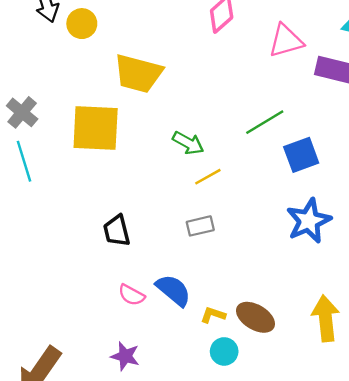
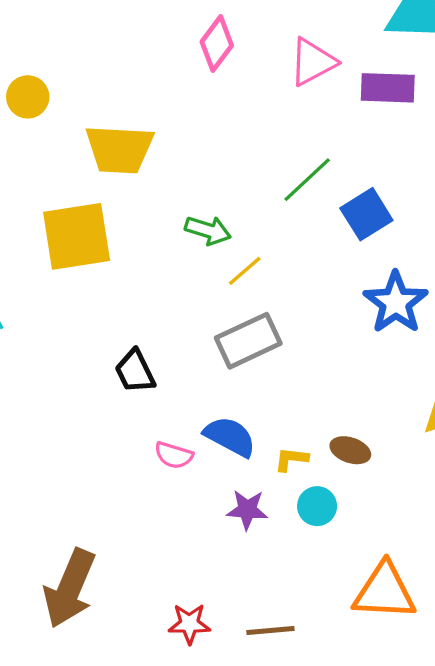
gray rectangle: (200, 226) -> (248, 341), size x1.6
brown ellipse: (256, 317) -> (350, 450), size x0.7
purple star: (125, 356) -> (247, 510), moved

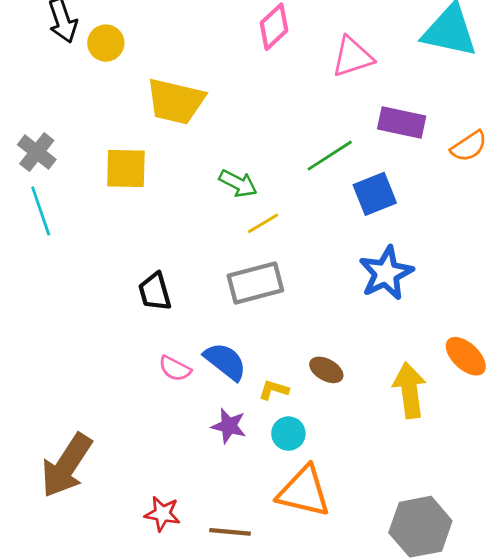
purple rectangle: (388, 88) -> (402, 122), moved
yellow square: (77, 236) -> (126, 169), size x0.7
brown ellipse: (350, 450) -> (326, 370), moved
orange triangle: (384, 591) -> (304, 492), moved

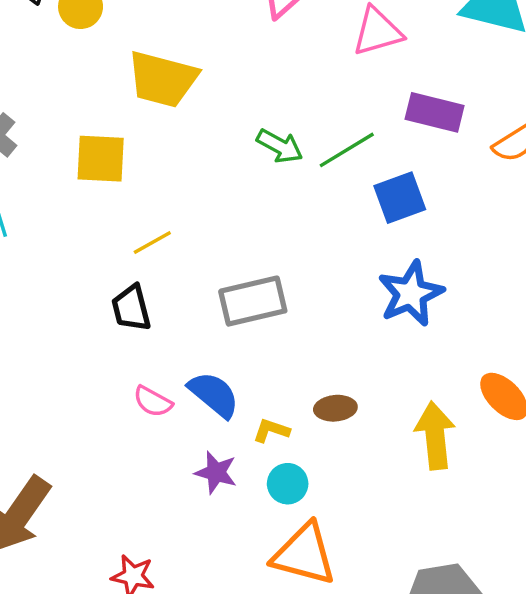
green arrow: (238, 183) -> (280, 146), moved
yellow line: (263, 223) -> (152, 242), moved
brown ellipse: (326, 370) -> (335, 408), turned -36

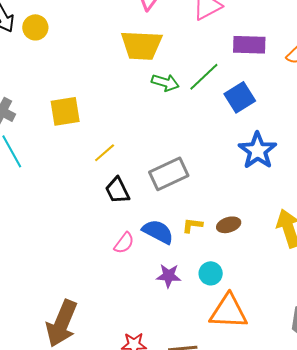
yellow trapezoid: (163, 79) -> (141, 45), moved
black trapezoid: (131, 308) -> (117, 190), moved
pink semicircle: (153, 402) -> (124, 243), turned -70
yellow L-shape: (271, 430) -> (192, 225), moved

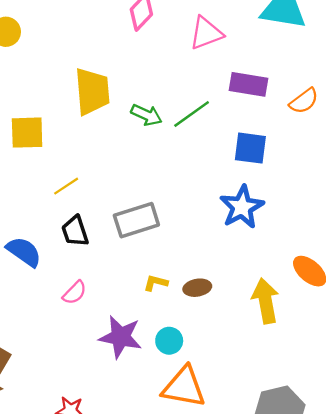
yellow trapezoid: (141, 45) -> (92, 91), moved, turned -105
blue square: (240, 97) -> (250, 148), moved, turned 32
blue semicircle: (158, 232) -> (24, 252), moved
purple star: (169, 276) -> (121, 337), size x1.5

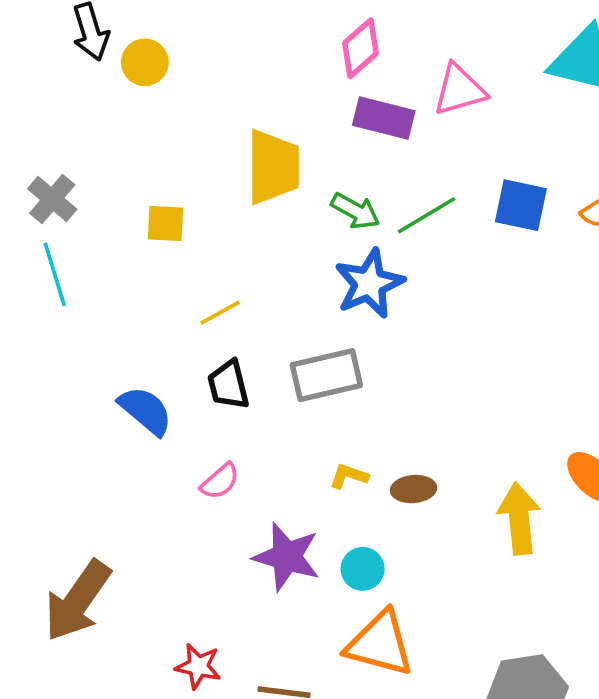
purple rectangle: (248, 84) -> (384, 118), moved
yellow square: (27, 133) -> (166, 224), size x0.7
blue square: (250, 148) -> (521, 205), moved
blue star: (242, 207) -> (369, 284), moved

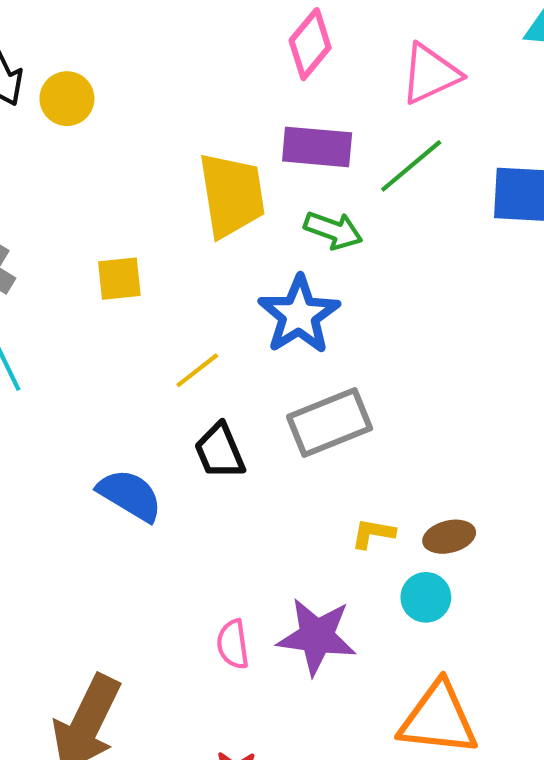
purple rectangle: (384, 118) -> (317, 147), moved
green line: (427, 215) -> (411, 166), moved
blue star: (369, 284) -> (299, 315), moved
pink semicircle: (220, 481) -> (233, 644), moved, turned 132
cyan circle: (363, 569) -> (426, 597), moved

